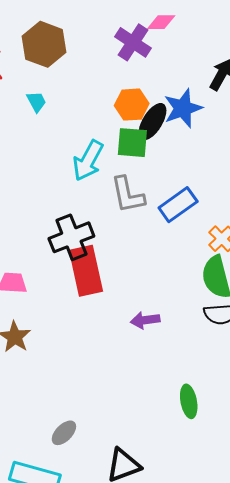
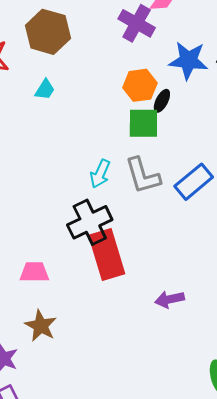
cyan trapezoid: (36, 102) -> (45, 90), turned 65
blue star: (183, 108) -> (188, 60), moved, turned 30
black ellipse: (152, 122) -> (162, 101), size x0.6
cyan arrow: (88, 161) -> (100, 174), moved, size x0.7

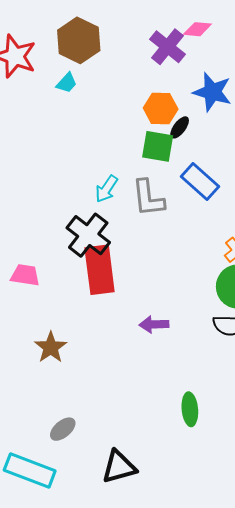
cyan trapezoid: (45, 90) -> (67, 83), moved
blue rectangle: (194, 182) -> (200, 182), moved, turned 72
black cross: (90, 222) -> (88, 235), turned -36
brown star: (41, 326) -> (51, 347), moved

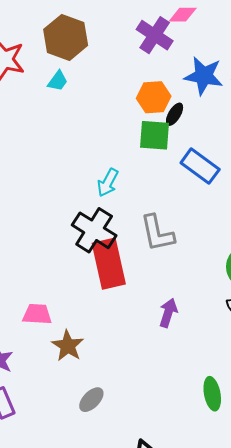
gray L-shape: (148, 198) -> (157, 233), moved
pink trapezoid: (25, 275) -> (37, 314), moved
purple arrow: (154, 324) -> (168, 313), turned 116
gray ellipse: (63, 429) -> (91, 400), moved

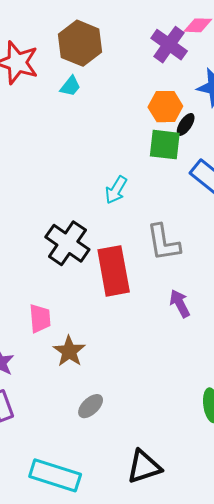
black cross: (94, 230) -> (67, 243), moved
purple arrow: (168, 313) -> (180, 303), moved, turned -48
pink trapezoid: (37, 314) -> (40, 318), turned 80

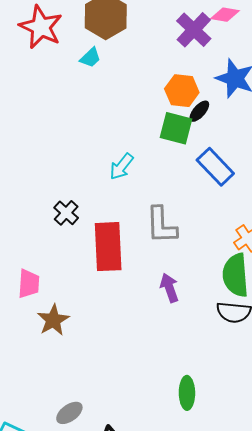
black cross: (67, 243) -> (66, 213), size x0.6
gray ellipse: (91, 406) -> (69, 413), moved

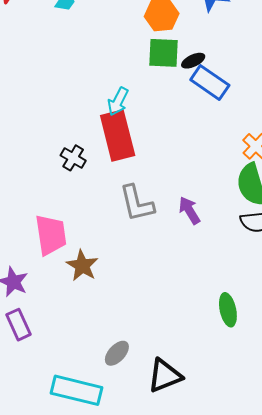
black ellipse: (199, 111) -> (193, 61), moved, turned 35
gray L-shape: (161, 225) -> (137, 203), moved
red rectangle: (108, 247) -> (118, 136), moved
pink trapezoid: (29, 284) -> (51, 235), size x1.4

